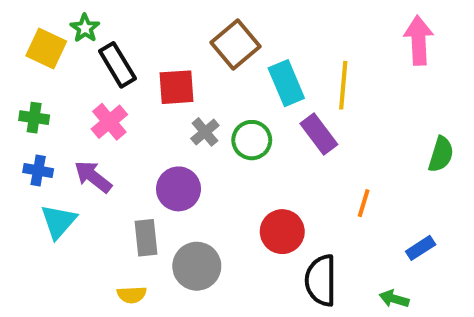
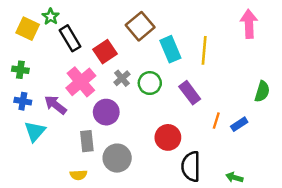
red square: (176, 87) -> (105, 52), turned -30
pink cross: (109, 122) -> (81, 82), moved, size x1.4
purple rectangle: (319, 134) -> (190, 93), moved
blue rectangle: (421, 248) -> (239, 124), moved

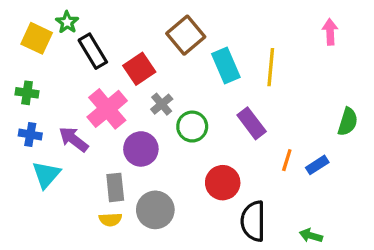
pink arrow: (249, 24) -> (330, 32), size x0.7
green circle: (150, 83) -> (192, 127), moved
yellow semicircle: (78, 175) -> (110, 220), moved

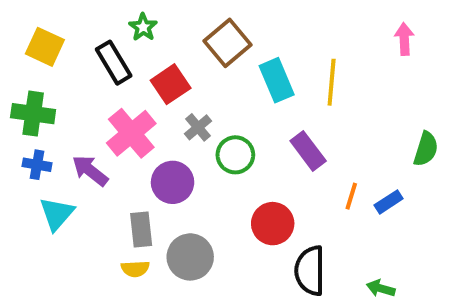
green star: (67, 22) -> (143, 27), moved
green cross: (27, 93) -> (33, 114), size x1.5

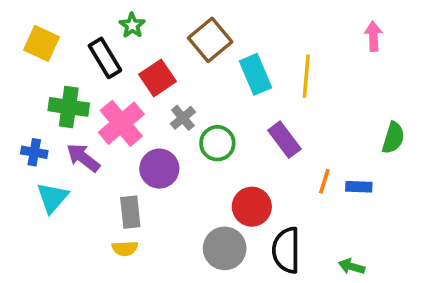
green cross: (33, 114) -> (69, 107), moved
blue rectangle: (389, 202) -> (359, 187), turned 35
gray circle: (190, 257) -> (225, 248), moved

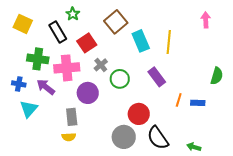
pink cross: (121, 123) -> (67, 68), turned 35
black semicircle: (286, 250) -> (158, 138), turned -35

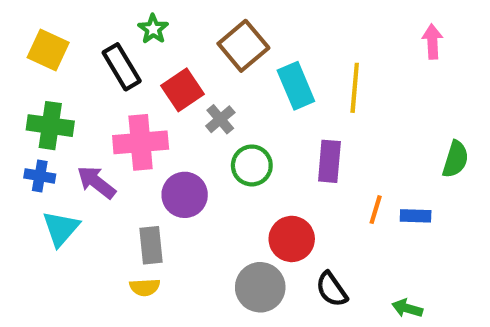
green cross: (38, 59) -> (50, 126), moved
gray cross: (101, 65) -> (220, 119), moved
purple rectangle: (157, 77) -> (329, 161), turned 42
black semicircle: (158, 138) -> (332, 289), size x0.7

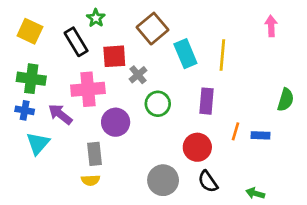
red square: (183, 90) -> (114, 56), turned 30
red circle: (292, 239) -> (197, 147), moved

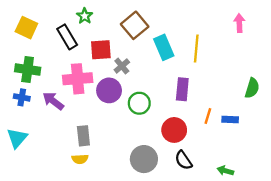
green circle: (158, 104) -> (139, 103), moved
purple circle: (116, 122) -> (109, 90), moved
cyan triangle: (38, 143) -> (17, 138), moved

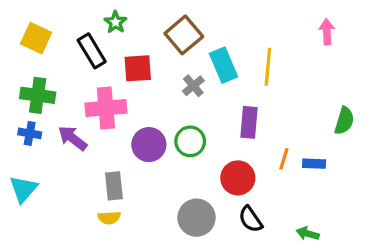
gray cross: (122, 66) -> (193, 86), moved
purple circle: (109, 90) -> (149, 145), moved

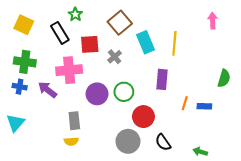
gray cross: (193, 86) -> (115, 57), moved
red circle: (238, 178) -> (143, 117), moved

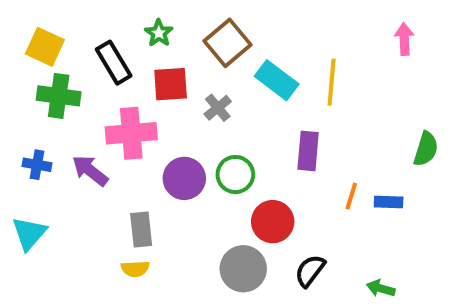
green star: (75, 14) -> (159, 33), moved
cyan rectangle: (146, 42) -> (277, 80), turned -30
green cross: (25, 62) -> (59, 96), moved
black semicircle: (163, 142) -> (310, 271), turned 72

